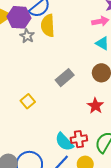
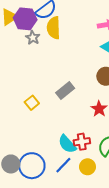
gray rectangle: (65, 78) -> (65, 91), moved

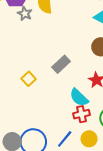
cyan semicircle: (67, 144) -> (79, 97), moved

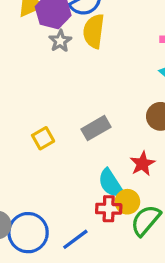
yellow circle: (89, 139) -> (127, 202), moved

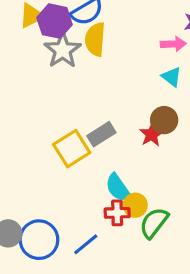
gray star: (60, 41) -> (63, 50), size x1.6
yellow square: (43, 138) -> (72, 149), moved, size x1.6
red star: (142, 164) -> (152, 135), moved

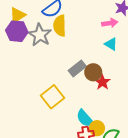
purple hexagon: (55, 21) -> (17, 31), moved
brown circle: (164, 120) -> (93, 72), moved
gray rectangle: (101, 134) -> (77, 68), moved

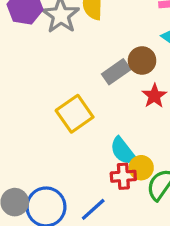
brown circle: (93, 72) -> (142, 60), moved

